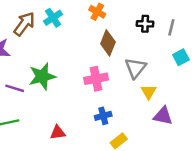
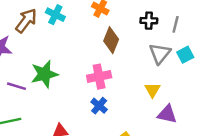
cyan cross: (53, 18) -> (55, 15), turned -30
gray triangle: (135, 68) -> (160, 53), moved
blue cross: (103, 116) -> (99, 106), moved, turned -35

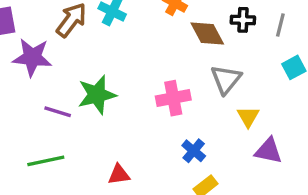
brown diamond: (111, 40) -> (207, 34), moved, turned -50
gray triangle: (160, 53) -> (226, 79), moved
blue cross: (99, 106) -> (194, 151), moved

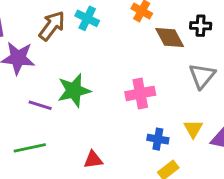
gray triangle: (226, 79) -> (202, 76), moved
yellow triangle: (248, 117) -> (193, 129), moved
blue cross: (194, 151) -> (158, 139), turned -30

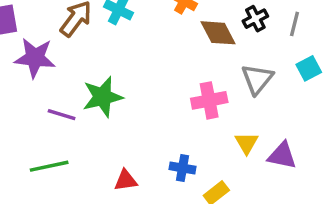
black cross: (201, 26) -> (255, 19), turned -30
pink cross: (140, 93) -> (209, 100), moved
blue cross: (158, 139) -> (182, 168), moved

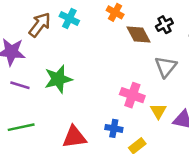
pink cross: (209, 100) -> (132, 95), moved, turned 30
purple line: (62, 115) -> (20, 85), moved
red triangle: (126, 180) -> (74, 137), size x1.5

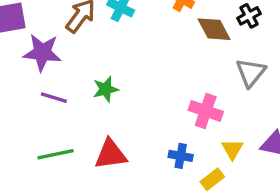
green star: (58, 79) -> (106, 89), size x0.7
yellow triangle: (158, 111) -> (232, 149), moved
red triangle: (74, 137) -> (111, 154), moved

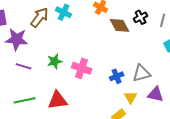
gray triangle: (251, 73) -> (142, 73), moved, turned 36
pink cross: (206, 111) -> (82, 68), moved
blue cross: (181, 156) -> (117, 76), moved, turned -32

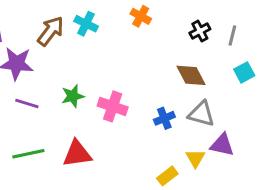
brown diamond: (120, 25) -> (191, 75), moved
gray triangle: (142, 73) -> (201, 114), turned 30
yellow triangle: (131, 97) -> (195, 158), moved

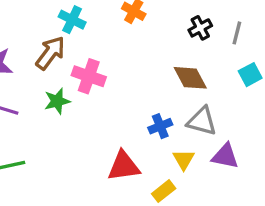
brown arrow: (51, 31) -> (50, 53), moved
pink cross: (113, 106) -> (89, 76), moved
red triangle: (77, 154) -> (124, 166), moved
yellow triangle: (195, 158) -> (184, 159), moved

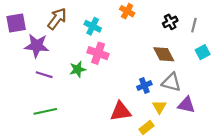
cyan cross: (72, 20) -> (93, 26), moved
brown arrow: (50, 53) -> (57, 19), moved

